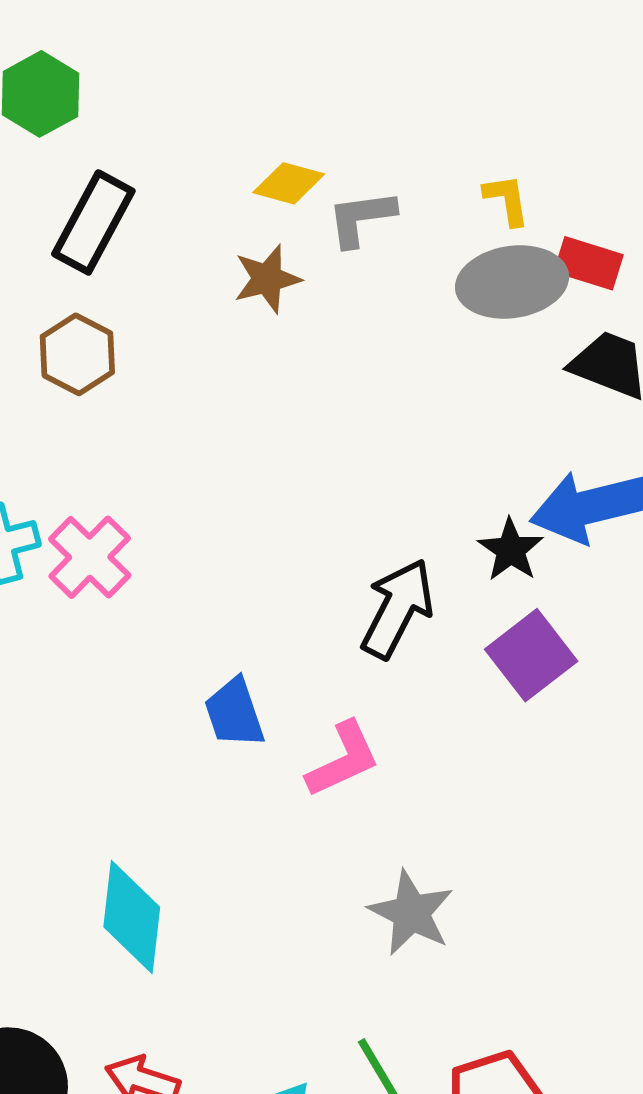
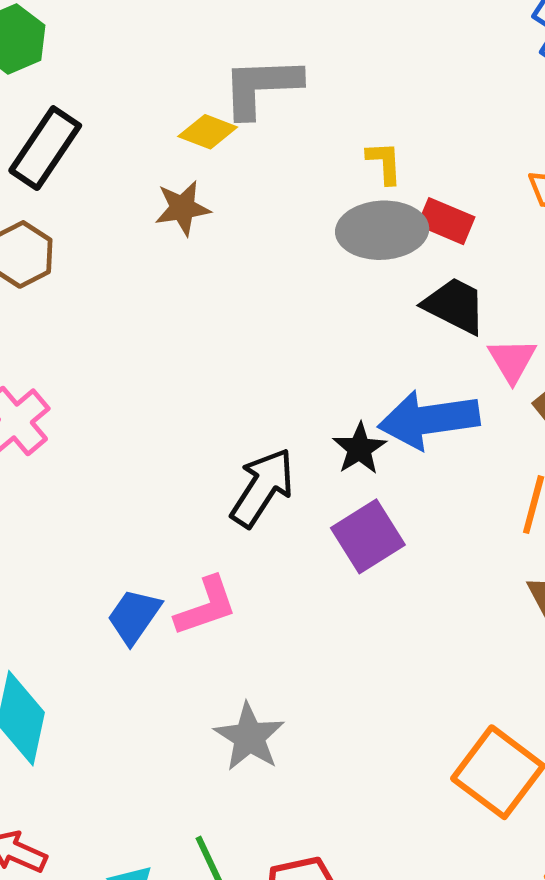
gray L-shape: (361, 218) -> (261, 87), moved, size x1.4
blue trapezoid: (234, 713) -> (134, 616), moved, turned 48

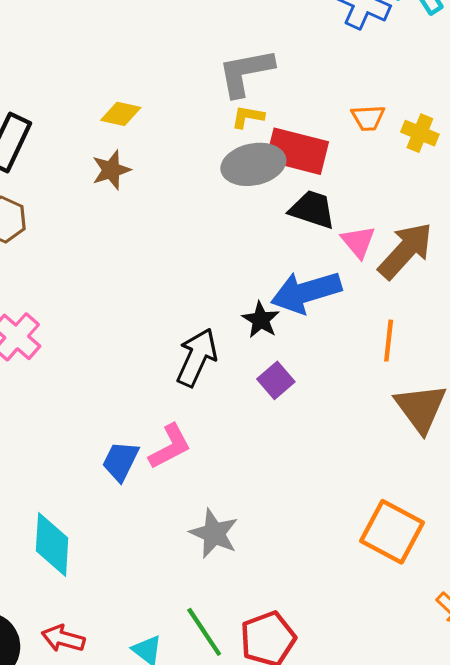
gray L-shape: (261, 87) -> (246, 72), moved
yellow L-shape: (384, 163) -> (248, 117), turned -68
red rectangle: (446, 221) -> (297, 151), size x1.6
purple square: (368, 536) -> (276, 380), size x0.7

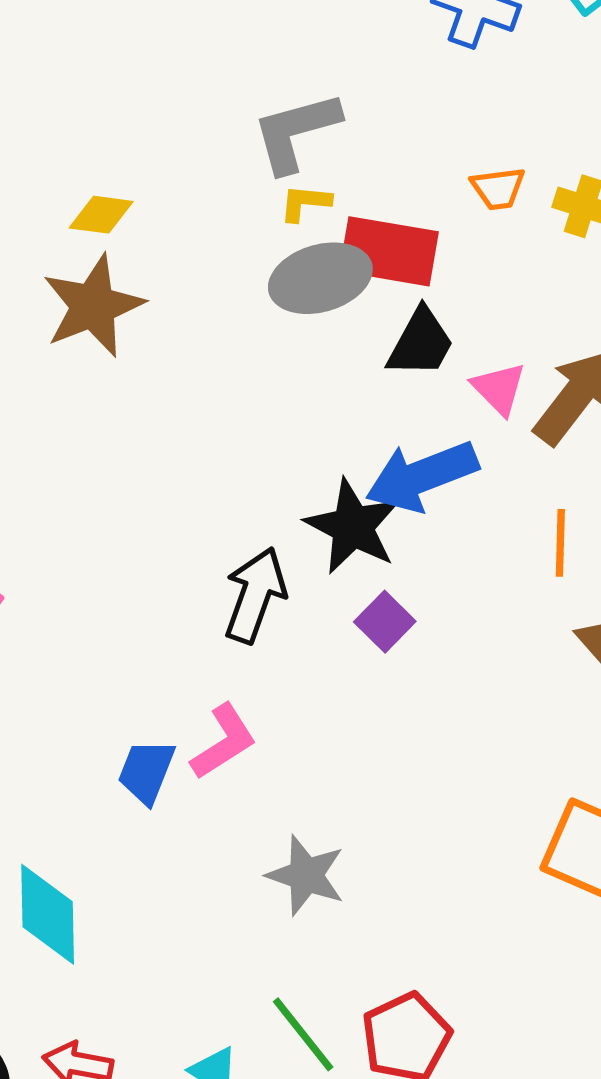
brown star: (111, 170) -> (93, 306), size x1.6
black trapezoid: (312, 209) -> (421, 343), turned 105
black star: (261, 320) -> (353, 527), size x1.6

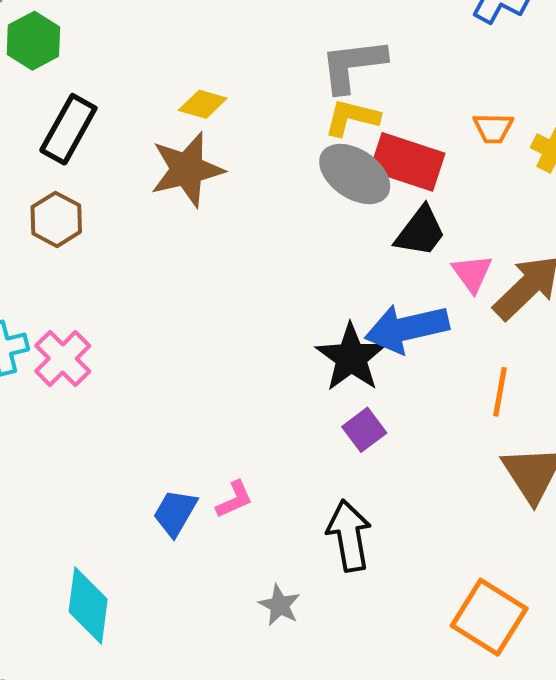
yellow L-shape: (305, 203) -> (352, 118), size x1.4
gray ellipse: (320, 278) -> (355, 174), turned 42
black arrow: (255, 595) -> (349, 536), moved, turned -38
pink L-shape: (224, 742) -> (234, 499), size x0.7
gray star: (306, 875) -> (280, 605), size x0.7

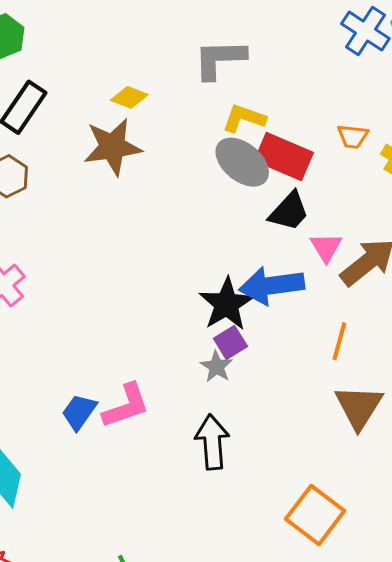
gray L-shape: (353, 65) -> (220, 59), moved
purple square: (364, 430) -> (230, 342), moved
pink L-shape: (234, 499) -> (126, 406), size x1.6
gray star: (280, 605) -> (217, 367), moved

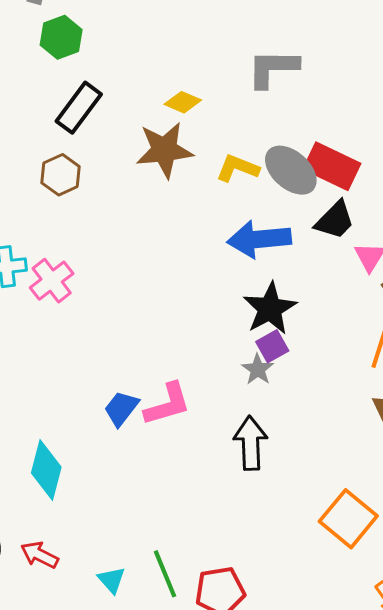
yellow L-shape: (244, 118) -> (238, 168), moved
blue arrow: (272, 285) -> (259, 239), moved

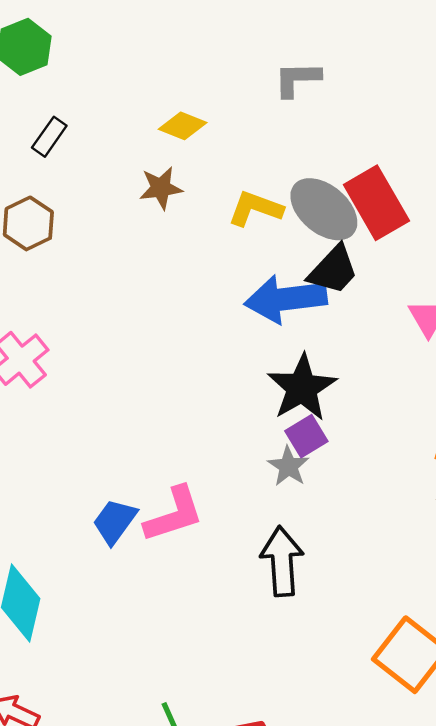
gray L-shape: (273, 68) -> (297, 79), size x0.7
black rectangle: (79, 108) -> (49, 137), size x0.6
brown star: (164, 150) -> (161, 188), size x0.6
red rectangle: (332, 166) -> (376, 203), turned 36
black trapezoid: (335, 220) -> (333, 270), moved

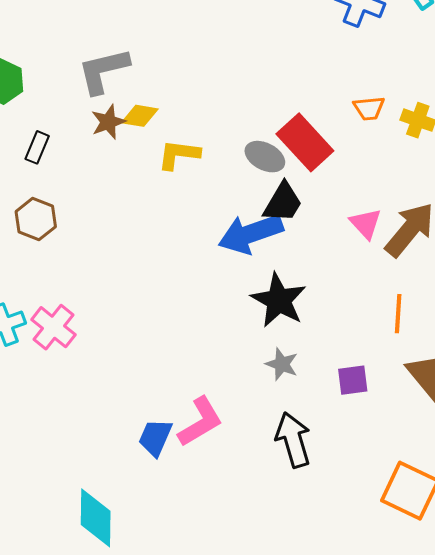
gray L-shape: (297, 79) -> (103, 71), moved, size x1.4
brown star: (161, 188) -> (108, 122), moved
yellow L-shape: (255, 209) -> (179, 155), moved
gray ellipse: (324, 209) -> (265, 157), size x0.7
purple square: (306, 436) -> (353, 380), moved, turned 36

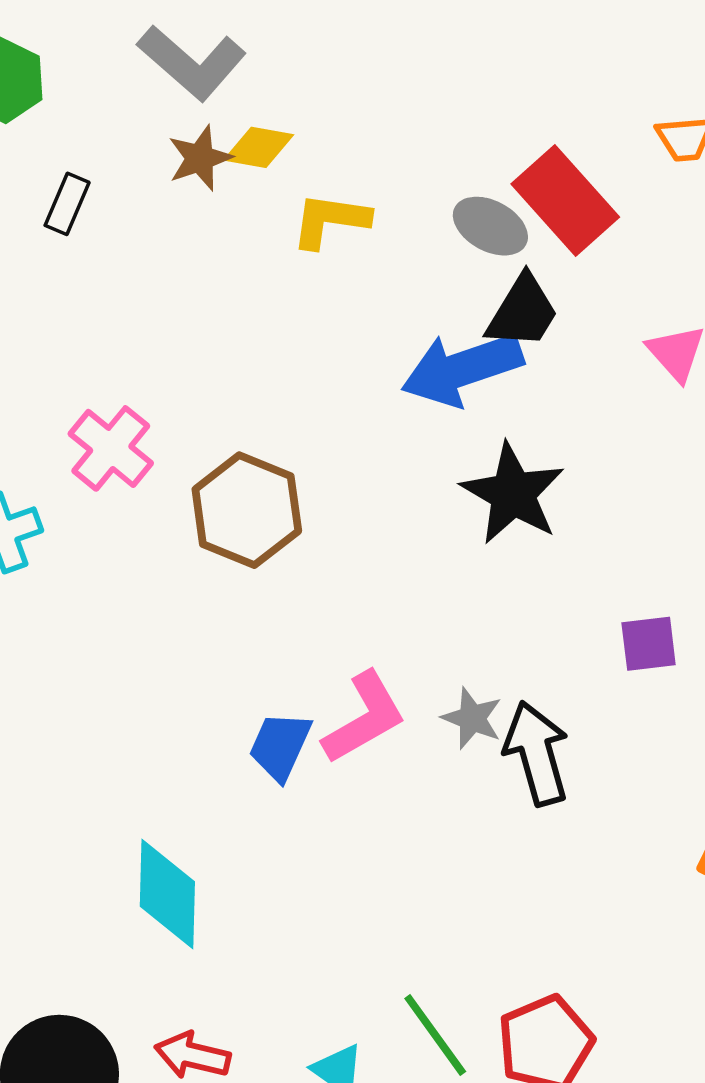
gray L-shape: (103, 71) -> (192, 63), turned -126
brown hexagon: (36, 219) -> (247, 510), moved, size x1.4
pink cross: (53, 327) -> (111, 448), moved
gray star: (282, 364) -> (472, 718), moved

